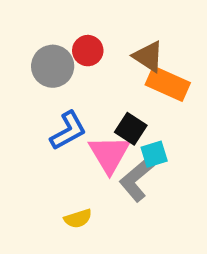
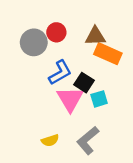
brown triangle: (148, 56) -> (95, 36), turned -35
blue L-shape: (68, 131) -> (60, 73), moved
gray L-shape: (137, 179) -> (88, 140), moved

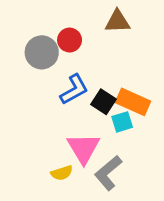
brown triangle: (95, 36) -> (117, 21), moved
orange rectangle: (108, 54) -> (133, 102), moved
pink triangle: (70, 99) -> (83, 148), moved

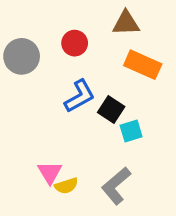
gray circle: (42, 52) -> (22, 56), moved
orange rectangle: (133, 102) -> (143, 65), moved
pink triangle: (83, 148) -> (50, 172), moved, size x0.7

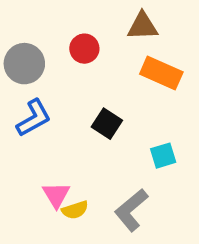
blue L-shape: (80, 96) -> (34, 118), moved
black square: (111, 109) -> (107, 124), moved
cyan square: (131, 131) -> (163, 156), moved

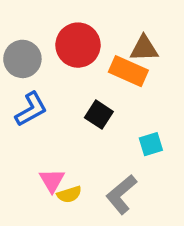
brown triangle: (143, 26) -> (144, 49), moved
red circle: (84, 49) -> (78, 45), size x1.6
orange rectangle: (161, 73) -> (128, 71), moved

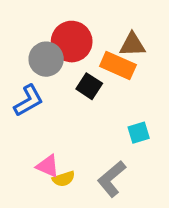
gray circle: (22, 59) -> (46, 59), moved
black square: (99, 115) -> (89, 86), moved
pink triangle: (52, 180) -> (48, 166), turned -35

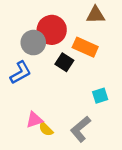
brown triangle: (132, 45) -> (96, 15), moved
pink triangle: (48, 166) -> (34, 120), turned -42
yellow semicircle: (64, 179) -> (46, 129), turned 63

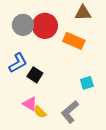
gray circle: (33, 43) -> (23, 25), moved
black square: (64, 62) -> (35, 75), moved
pink triangle: (34, 120) -> (30, 104), turned 49

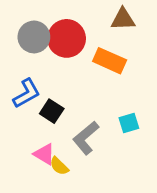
gray L-shape: (70, 112) -> (86, 138), moved

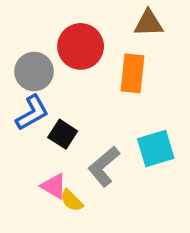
gray circle: (34, 37) -> (34, 72), moved
orange rectangle: (110, 61) -> (132, 73), turned 72
cyan square: (129, 123) -> (156, 148), size x1.5

